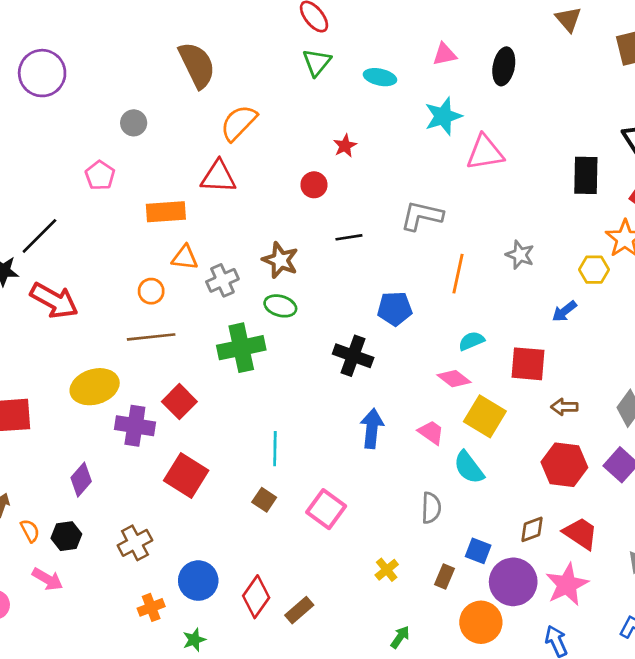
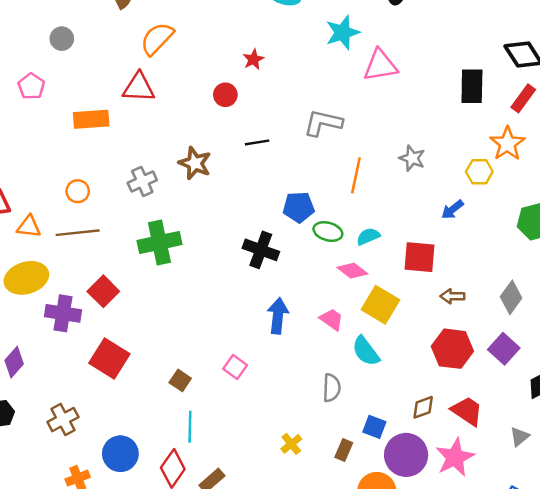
orange triangle: (185, 257) -> (29, 227), moved
green ellipse: (280, 306) -> (328, 232), moved
cyan line: (275, 449) -> (190, 427), moved
pink square: (326, 509) -> (235, 367), moved, size x0.7

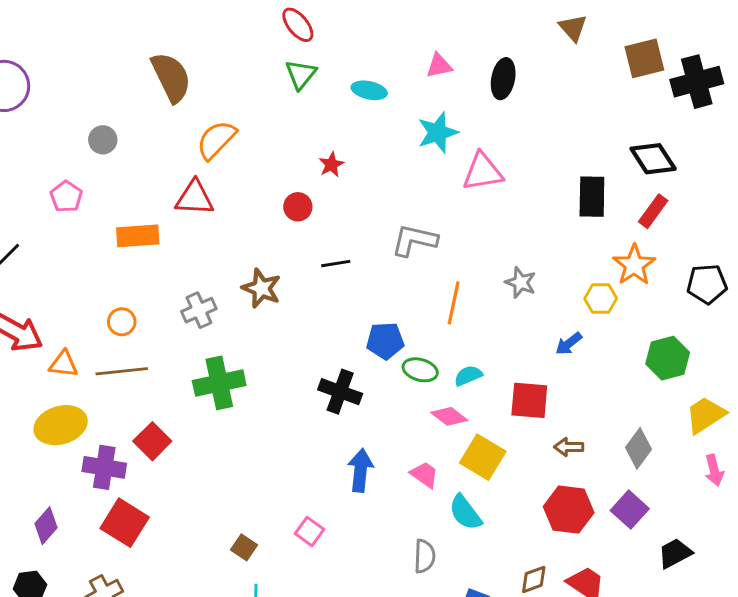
red square: (109, 358) -> (125, 523), moved

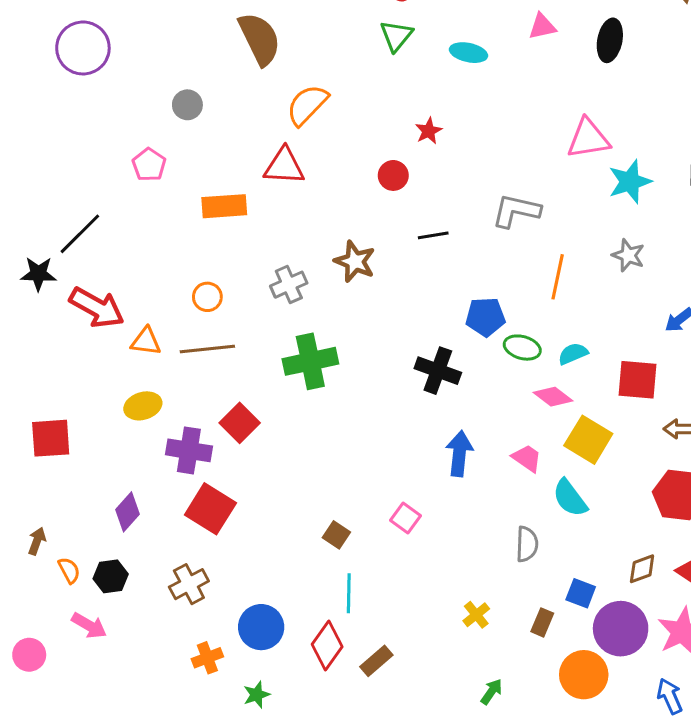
cyan star: (438, 133) -> (630, 182), moved
yellow ellipse: (61, 425) -> (143, 406), size x0.7

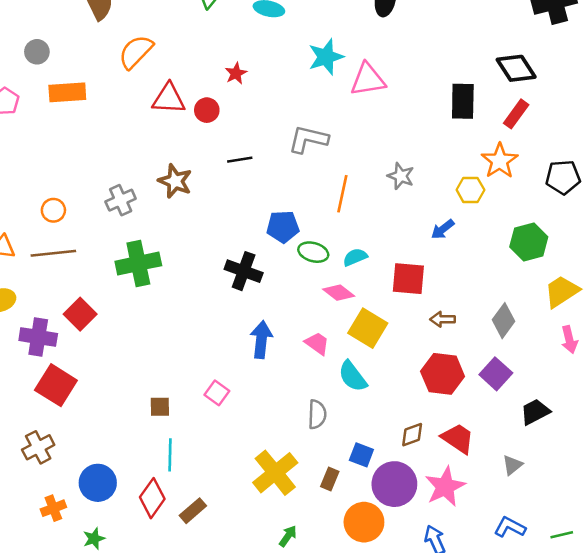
red triangle: (284, 166) -> (169, 99), moved
cyan star: (630, 182) -> (326, 57), moved
orange rectangle: (224, 206) -> (67, 92), moved
brown square: (336, 535) -> (160, 407), turned -35
yellow cross: (476, 615) -> (275, 473), size x2.0

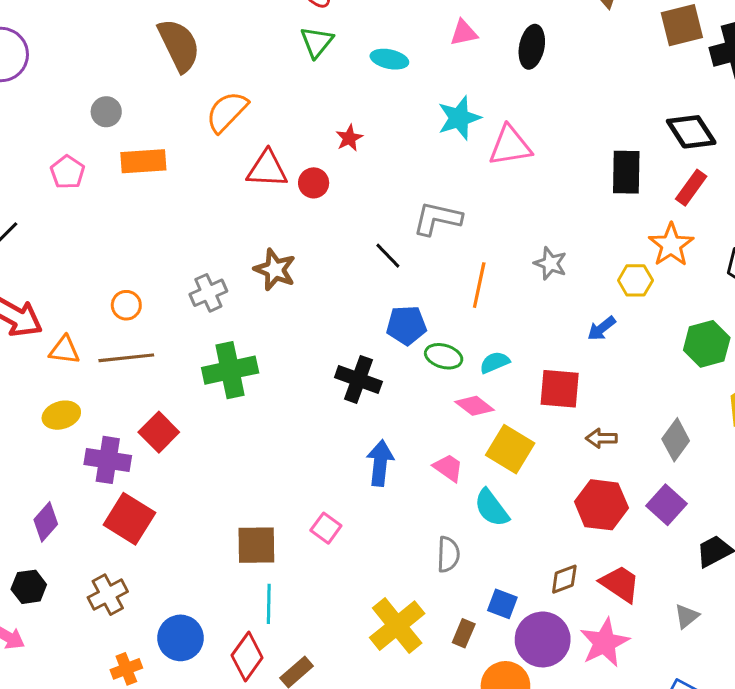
black line: (240, 160) -> (388, 256), moved, turned 55
brown square: (160, 407) -> (256, 545), size x1.6

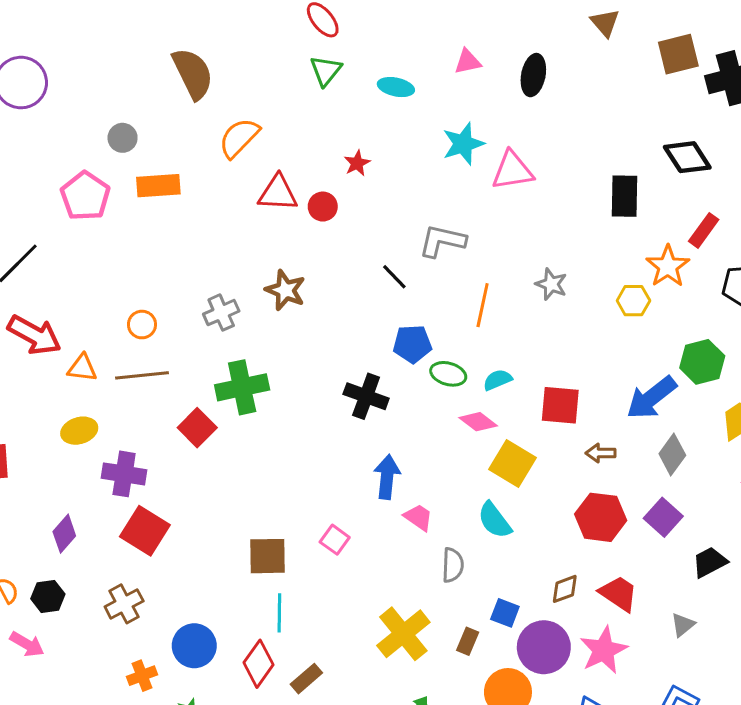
pink pentagon: (68, 172) -> (85, 196), size x1.5
red rectangle: (691, 188) -> (704, 230), moved
blue arrow: (601, 328) -> (651, 398), moved, size x1.8
red square: (159, 432) -> (197, 428), moved
pink trapezoid: (448, 468) -> (418, 517), moved

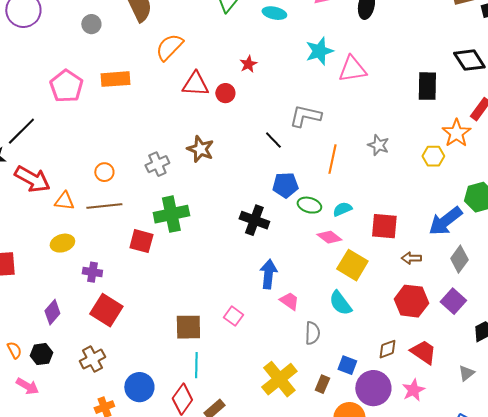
gray circle: (123, 138) -> (91, 24), moved
red square: (197, 428) -> (141, 241), turned -30
purple cross: (124, 474) -> (92, 272), size x0.7
pink star: (604, 650) -> (413, 390), size x0.7

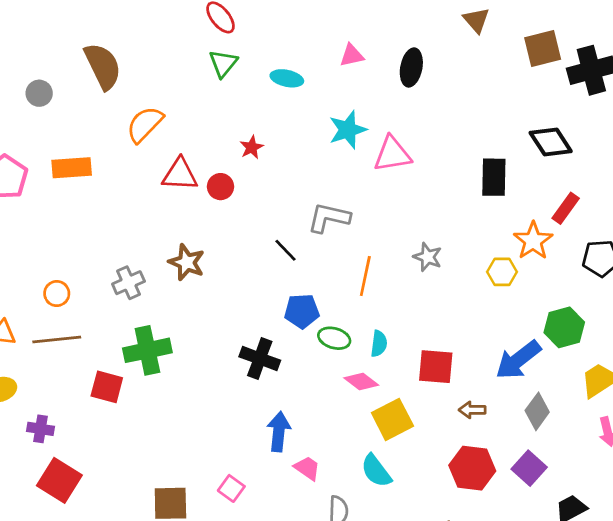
cyan semicircle: (342, 209) -> (379, 344), turned 120
yellow square: (352, 265) -> (392, 419), turned 32

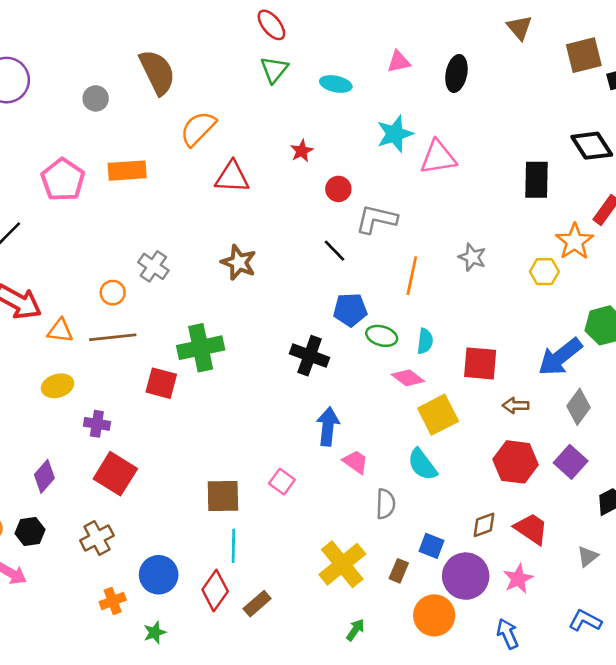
red circle: (221, 187) -> (338, 189), moved
gray cross: (128, 283) -> (153, 266), moved, turned -32

